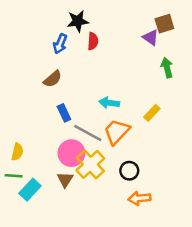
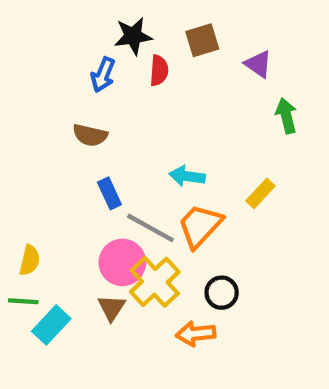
brown square: (164, 24) -> (202, 40), moved
brown semicircle: (53, 79) -> (90, 135), turned 54
orange arrow: (139, 198) -> (196, 334), moved

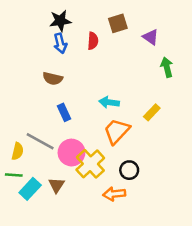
black star: (133, 36) -> (60, 21), moved
blue arrow: (103, 75) -> (60, 43), turned -36
gray line: (150, 228) -> (40, 141), moved
brown triangle: (112, 308) -> (56, 185), moved

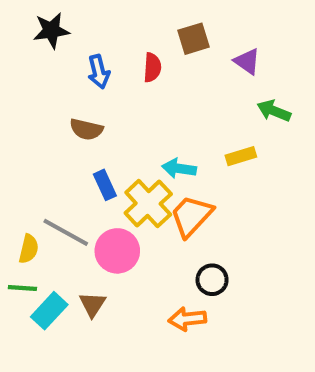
black star: (60, 21) -> (51, 30), moved
green arrow: (167, 67) -> (274, 111), turned -54
yellow rectangle: (152, 112) -> (241, 156), moved, turned 30
yellow cross: (90, 164) -> (148, 204), moved

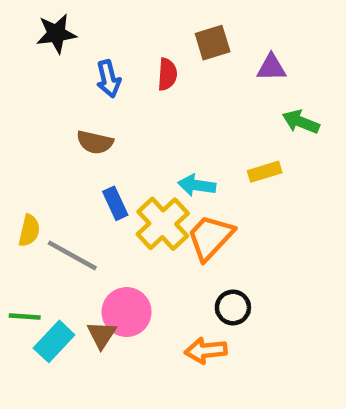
purple triangle: (247, 61) -> (271, 68), turned -36
yellow semicircle: (29, 249) -> (29, 231), moved
pink circle: (117, 251) -> (127, 312), moved

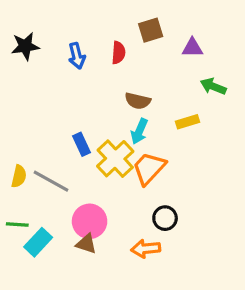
black star: (56, 34) -> (25, 46), moved
brown semicircle: (95, 142) -> (138, 101), moved
cyan arrow: (197, 185) -> (139, 131), turned -75
yellow semicircle: (29, 231) -> (19, 176), moved
brown triangle: (102, 335) -> (86, 244), moved, turned -45

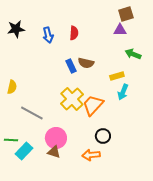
brown square: (151, 30) -> (126, 14), moved
cyan arrow: (139, 131) -> (123, 92), moved
blue rectangle: (81, 144) -> (71, 66), moved
yellow semicircle: (19, 176) -> (12, 87), moved

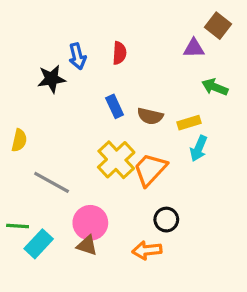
brown square: (126, 14) -> (218, 26), moved, turned -35
black star: (16, 29) -> (52, 79), moved
brown semicircle: (86, 63) -> (150, 116), moved

